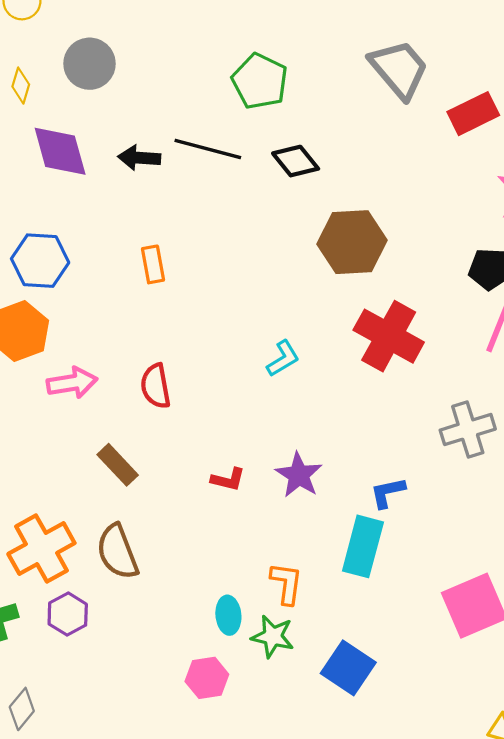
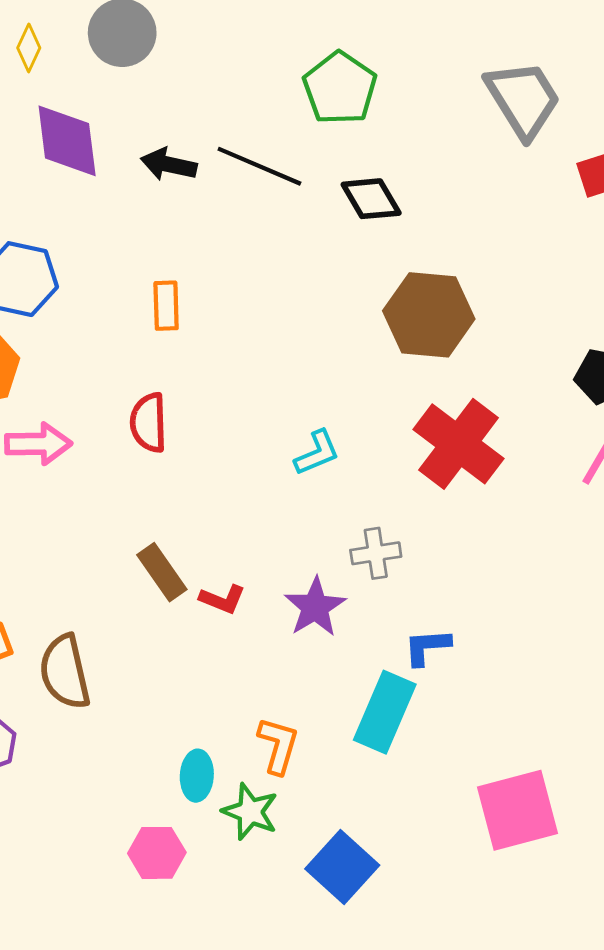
red semicircle: (156, 386) -> (149, 423), moved
gray cross: (468, 430) -> (376, 553), moved, size x0.7
brown rectangle: (118, 465) -> (162, 572), moved

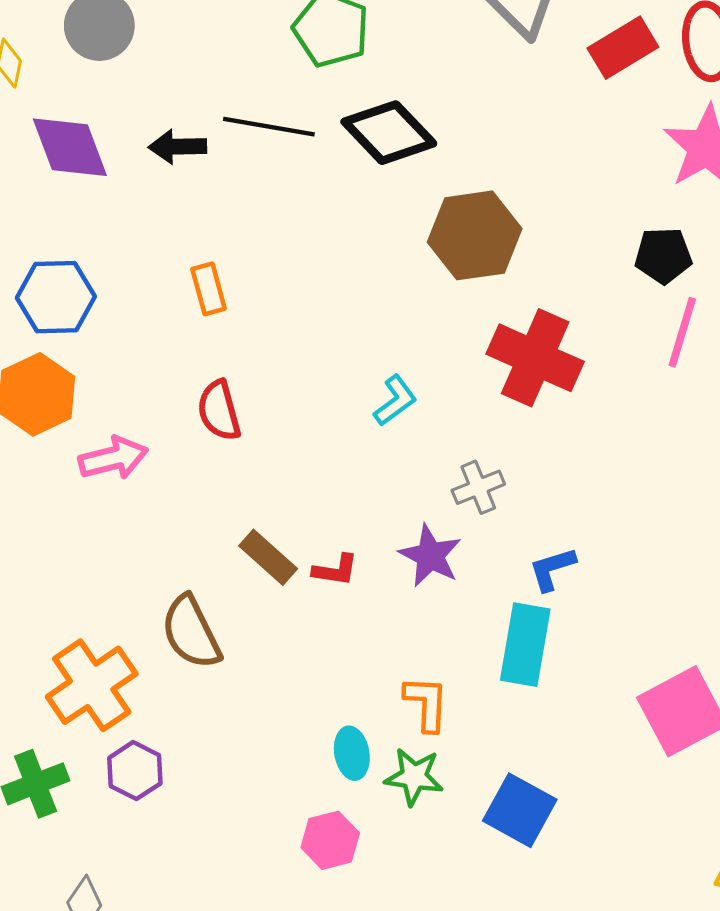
black diamond: (371, 199) -> (389, 133), size x1.4
brown semicircle: (65, 672) -> (191, 632), moved

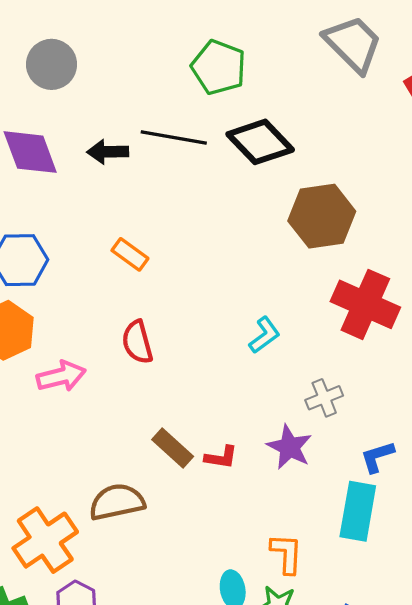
orange rectangle: (209, 289) -> (130, 254), turned -39
brown semicircle: (191, 632) -> (117, 502), turned 104

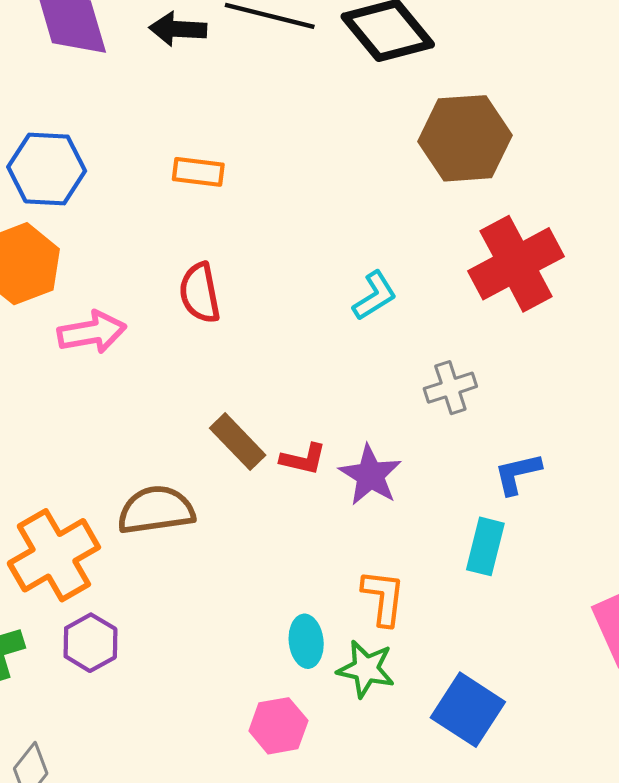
orange rectangle: (130, 254) -> (198, 172), turned -33
red cross: (365, 304) -> (516, 264), turned 34
purple star: (289, 447) -> (370, 475), moved
cyan rectangle: (358, 511) -> (485, 546), size x0.7

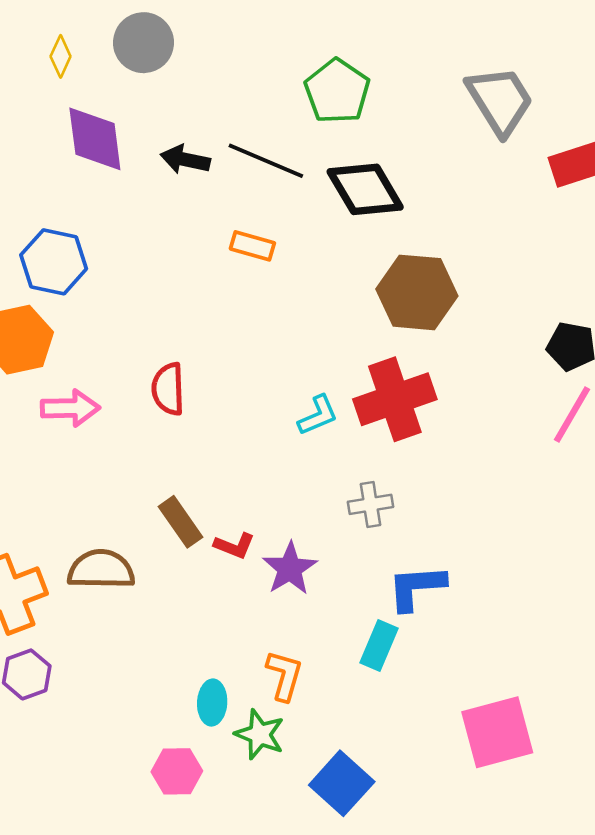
orange rectangle: (198, 172) -> (252, 246), moved
red cross: (516, 264) -> (395, 399), moved
blue L-shape: (517, 474) -> (416, 587), size x1.4

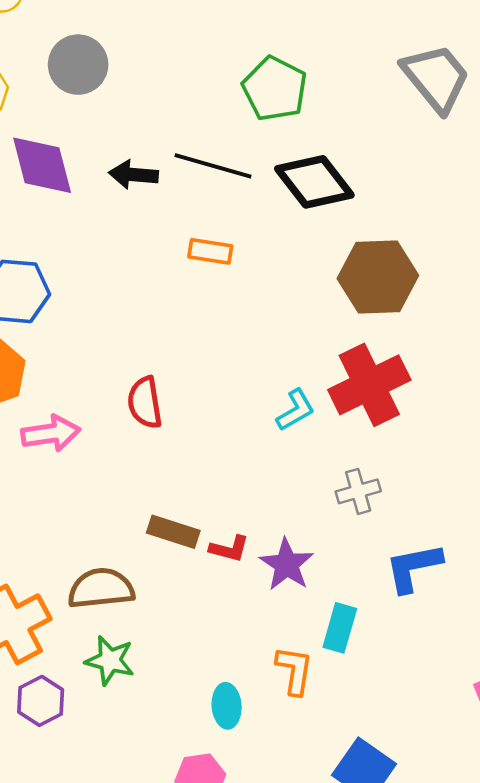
brown rectangle: (180, 522) -> (173, 532), turned -30
cyan rectangle: (379, 646) -> (340, 628), moved
green star: (260, 734) -> (110, 660), moved

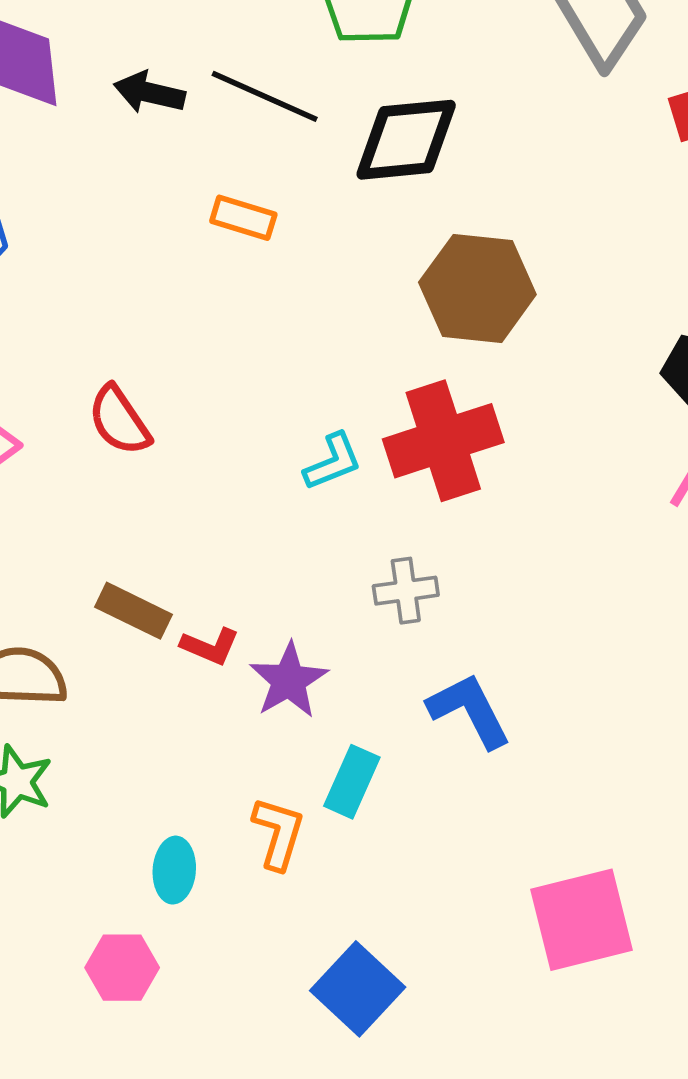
black diamond: (314, 182) -> (406, 140), turned -66
red semicircle: (145, 403) -> (119, 420), turned -33
blue L-shape: (414, 567) -> (469, 710), turned 66

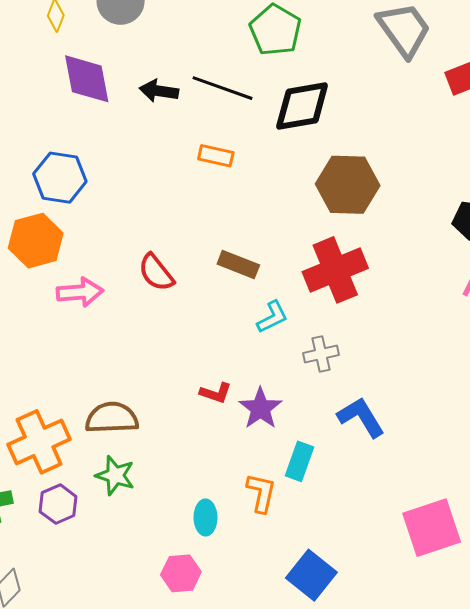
cyan L-shape: (333, 462) -> (272, 317), moved
brown rectangle: (133, 611) -> (238, 264), moved

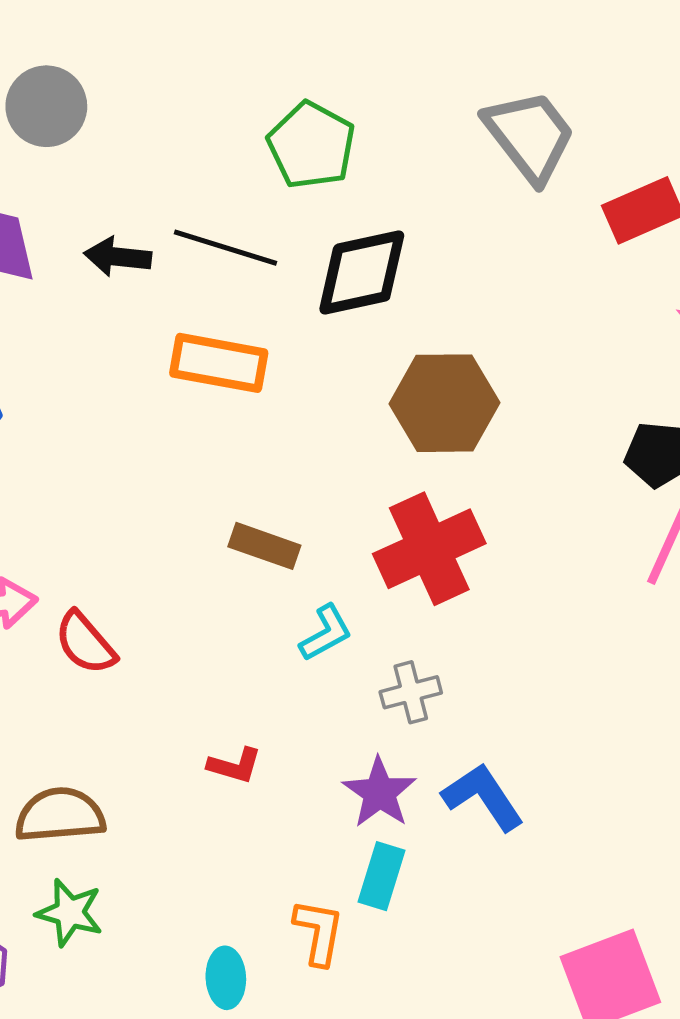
orange rectangle: (216, 156) -> (219, 363), size x1.6
red semicircle: (156, 273) -> (85, 643), moved
purple star: (260, 408) -> (379, 793), moved

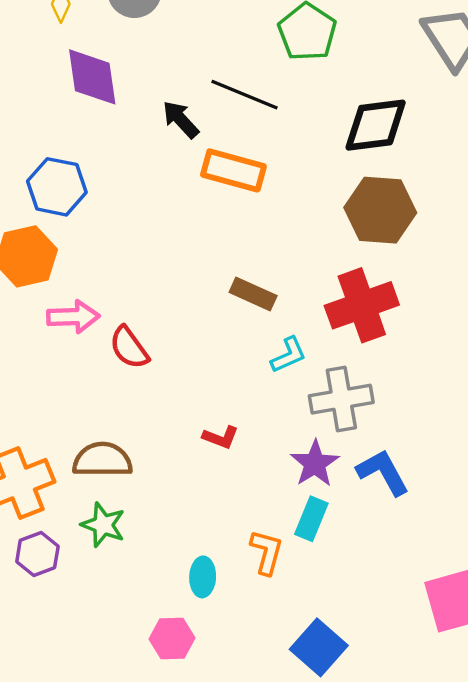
black arrow: (118, 257) -> (181, 119), moved, turned 36
black diamond: (362, 272) -> (376, 125), moved
gray cross: (411, 692) -> (341, 399), size x1.6

